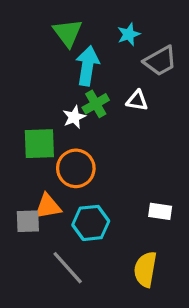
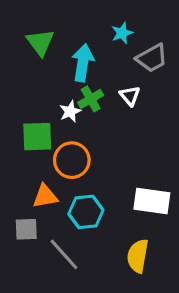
green triangle: (68, 33) -> (40, 42), moved
white triangle: (137, 101) -> (130, 96), turned 40
white rectangle: (160, 211) -> (152, 201), size x1.6
gray square: (28, 221) -> (26, 229), moved

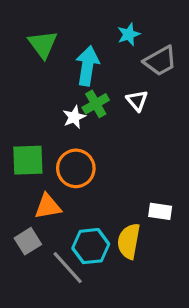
green square: (37, 137) -> (28, 160), moved
white rectangle: (152, 201) -> (160, 211), size x0.6
cyan hexagon: (86, 212) -> (91, 246), moved
gray square: (26, 229) -> (28, 241), turned -30
yellow semicircle: (138, 256) -> (129, 241), moved

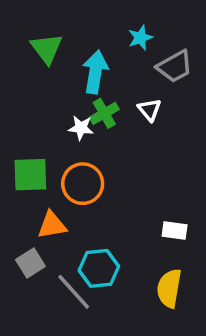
white star: (74, 117) -> (81, 128), turned 30
yellow semicircle: (129, 241) -> (169, 288), moved

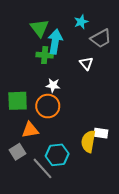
green triangle: (47, 48) -> (39, 28), moved
green cross: (104, 113) -> (45, 55), moved, turned 35
white star: (81, 128) -> (53, 85), moved
yellow semicircle: (169, 288) -> (88, 141), moved

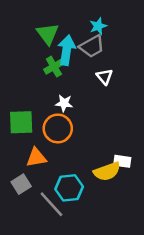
gray trapezoid: (101, 38) -> (92, 46), moved
green cross: (45, 55) -> (54, 67), turned -35
yellow semicircle: (88, 141) -> (107, 171), turned -120

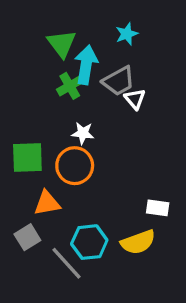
gray trapezoid: (92, 46) -> (119, 81), moved
yellow semicircle: (107, 171) -> (138, 242), moved

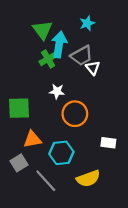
orange circle: (75, 166) -> (75, 114), moved
cyan hexagon: (89, 242) -> (61, 153), moved
yellow semicircle: (138, 242) -> (88, 179), moved

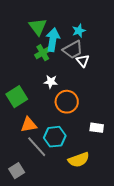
cyan star: (87, 23) -> (79, 31), moved
green square: (19, 108) -> (17, 97), turned -30
gray square: (19, 163) -> (17, 171), moved
gray line: (46, 181) -> (37, 147), moved

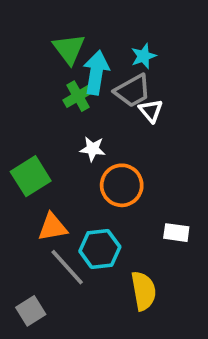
yellow semicircle: (79, 160) -> (144, 291), turned -80

